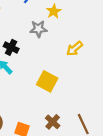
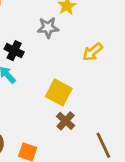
brown cross: (53, 122) -> (66, 121), moved

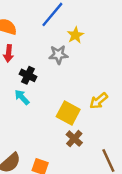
yellow arrow: (93, 52) -> (99, 101), moved

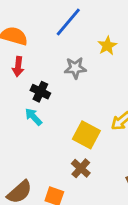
yellow star: (75, 35) -> (107, 46), moved
brown cross: (74, 139) -> (81, 168), moved

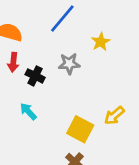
black cross: (40, 92) -> (35, 76), moved

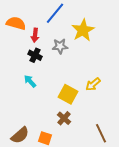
yellow star: (101, 42) -> (83, 30), size x1.6
red arrow: (13, 62) -> (35, 35), moved

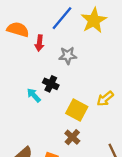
yellow star: (83, 30) -> (94, 20), moved
black cross: (35, 55) -> (51, 84), moved

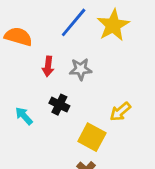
red arrow: (39, 43) -> (48, 66), moved
cyan arrow: (34, 95) -> (24, 116), moved
yellow arrow: (105, 99) -> (120, 112), moved

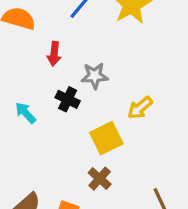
gray star: (81, 69) -> (95, 76), moved
yellow square: (92, 137) -> (106, 138), turned 36

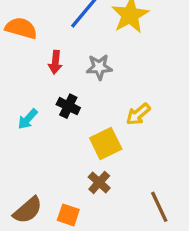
gray star: (95, 76) -> (99, 67), moved
cyan arrow: (25, 113) -> (28, 119), turned -95

